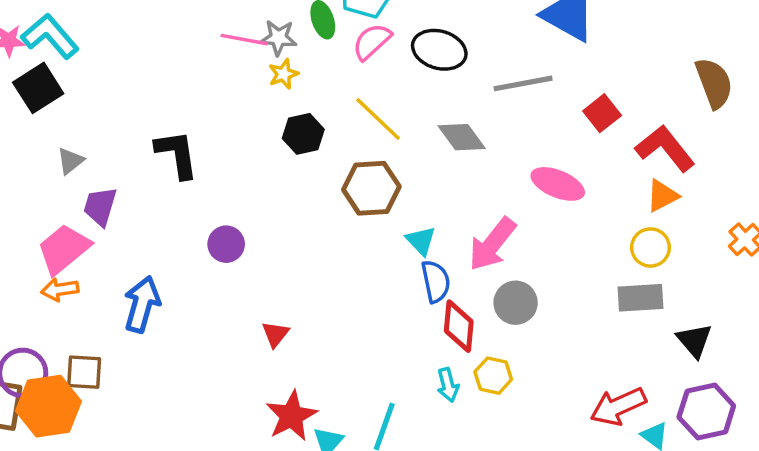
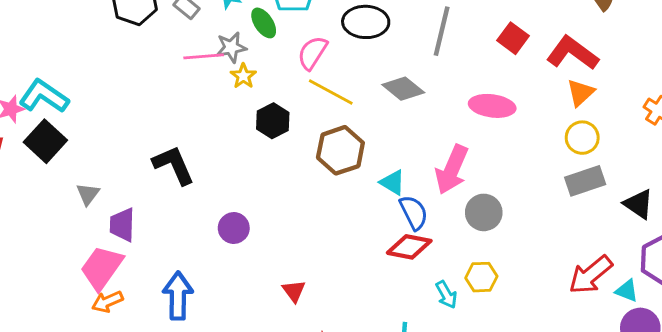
pink semicircle: (372, 42) -> (312, 53), moved
gray line: (523, 83) -> (442, 31), turned -51
red diamond: (459, 326) -> (409, 247), moved, turned -69

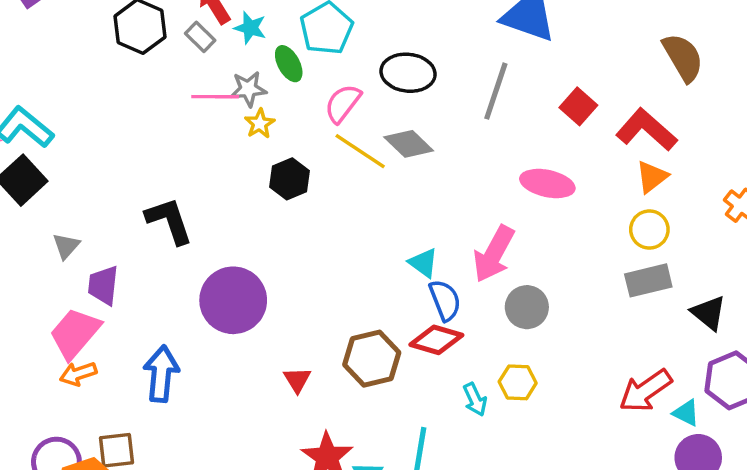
gray diamond: (403, 89) -> (409, 144), moved
brown hexagon: (340, 150) -> (372, 359), moved
purple circle: (234, 228) -> (233, 300), size x1.8

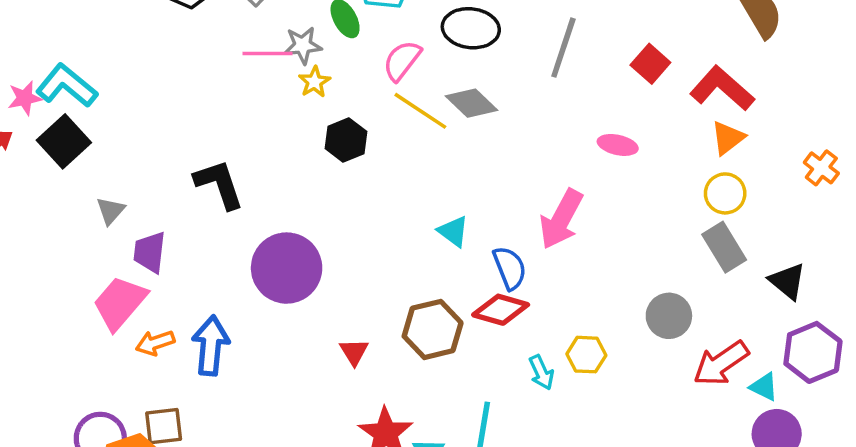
pink ellipse: (547, 183) -> (618, 145), size x0.7
cyan triangle: (423, 263) -> (453, 231), moved
gray rectangle: (648, 280) -> (724, 247), turned 72
gray circle: (527, 307) -> (669, 316), moved
orange arrow: (78, 374) -> (155, 343), moved

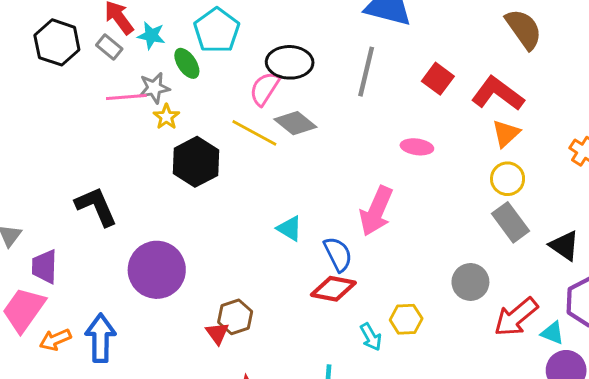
pink semicircle: (402, 61) -> (265, 89), moved
black hexagon: (346, 140) -> (196, 162), size x1.4
brown hexagon: (433, 329) -> (235, 317), moved, size x0.7

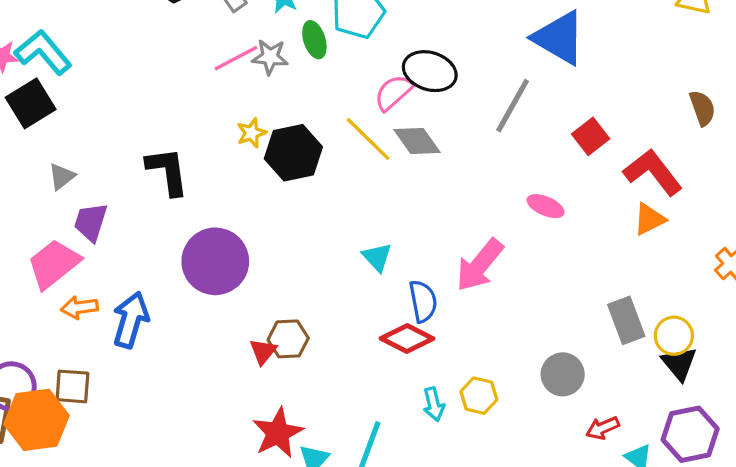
brown semicircle: (524, 29) -> (702, 108), size x0.7
pink line: (126, 97) -> (236, 58), turned -39
yellow star: (166, 117) -> (252, 133), moved
yellow circle: (508, 179) -> (674, 336), moved
red arrow: (516, 317) -> (603, 428), size x0.6

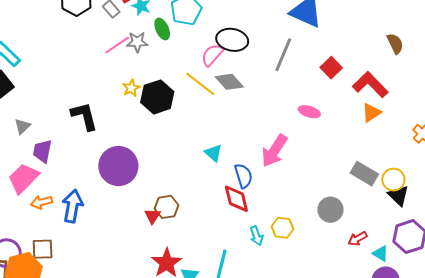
gray rectangle: (626, 320) -> (364, 174), turned -32
red diamond: (407, 339) -> (236, 199), turned 56

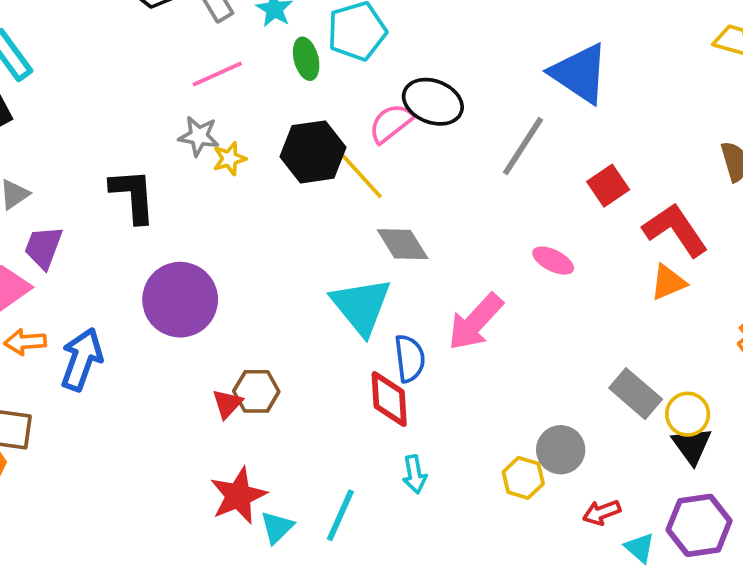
gray star: (137, 42) -> (199, 136), moved
gray diamond: (229, 82) -> (403, 244), moved
black hexagon: (157, 97) -> (313, 152), moved
cyan triangle: (213, 153) -> (361, 306), size x1.8
yellow hexagon: (283, 228) -> (523, 478), moved

